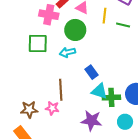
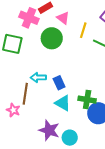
cyan arrow: (67, 52) -> (38, 78), moved
green cross: (111, 97) -> (87, 100), moved
cyan circle: (125, 122) -> (70, 138), moved

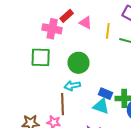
green circle: (52, 38) -> (78, 63), moved
blue rectangle: (59, 83) -> (106, 94), moved, turned -32

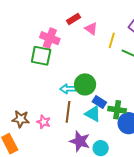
pink cross: (52, 29) -> (50, 38), moved
green circle: (78, 63) -> (85, 84), moved
brown line: (62, 104) -> (68, 112), moved

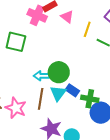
pink cross: (50, 38) -> (37, 15), moved
cyan triangle: (93, 114) -> (58, 93), moved, turned 36
pink star: (44, 122) -> (16, 108), size x1.5

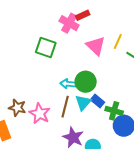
pink triangle: (67, 17) -> (96, 46), moved, size x1.5

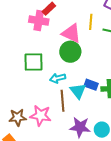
green square: (46, 48) -> (34, 62), moved
green circle: (86, 82) -> (70, 52), moved

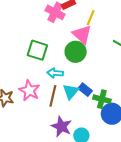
yellow line: (91, 22) -> (91, 18), moved
pink star: (41, 116) -> (29, 90), moved

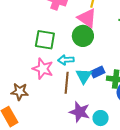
pink star: (29, 90) -> (43, 69), moved
blue rectangle: (85, 90) -> (98, 72), turned -56

